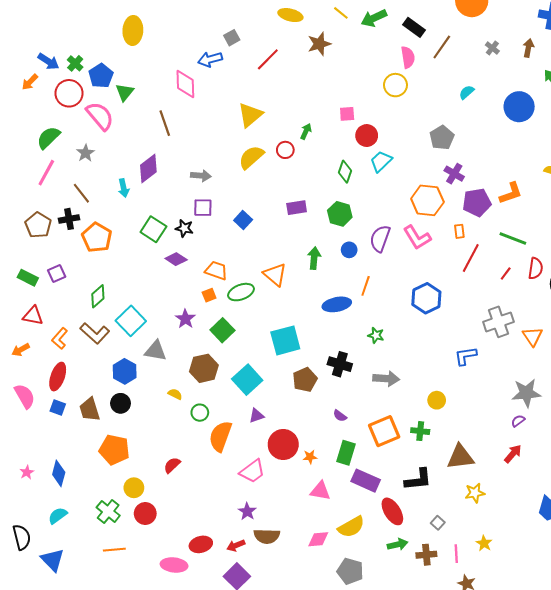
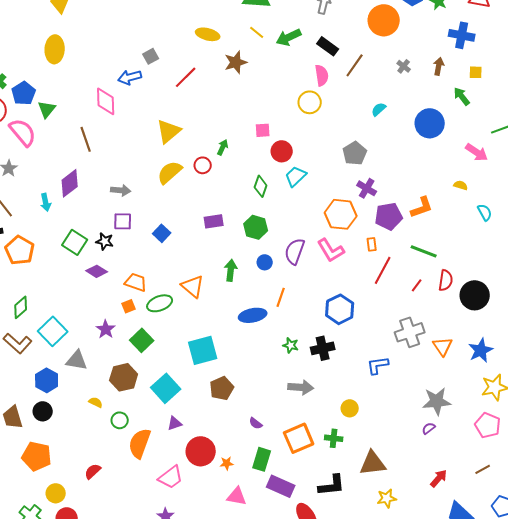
black cross: (340, 364) -> (323, 348), moved, turned -30
red arrow: (513, 454) -> (439, 478), moved

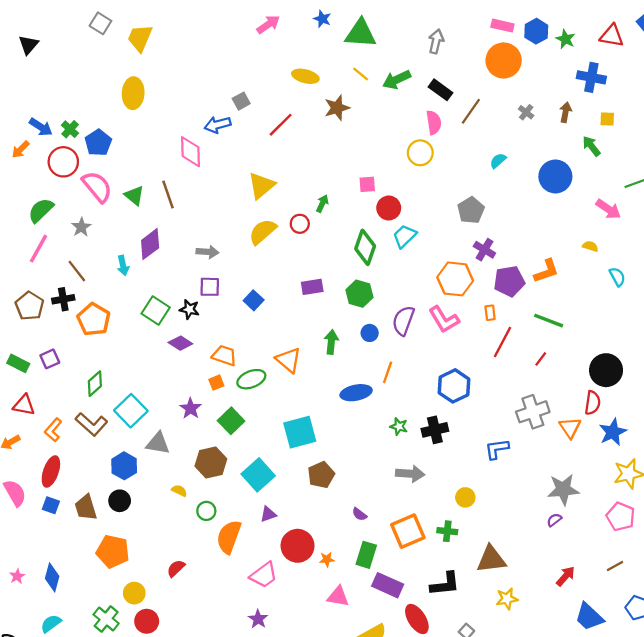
green triangle: (47, 109) -> (134, 196), moved, turned -30
green diamond: (261, 186) -> (365, 247), size x1.4
red semicircle: (446, 280) -> (593, 403), moved

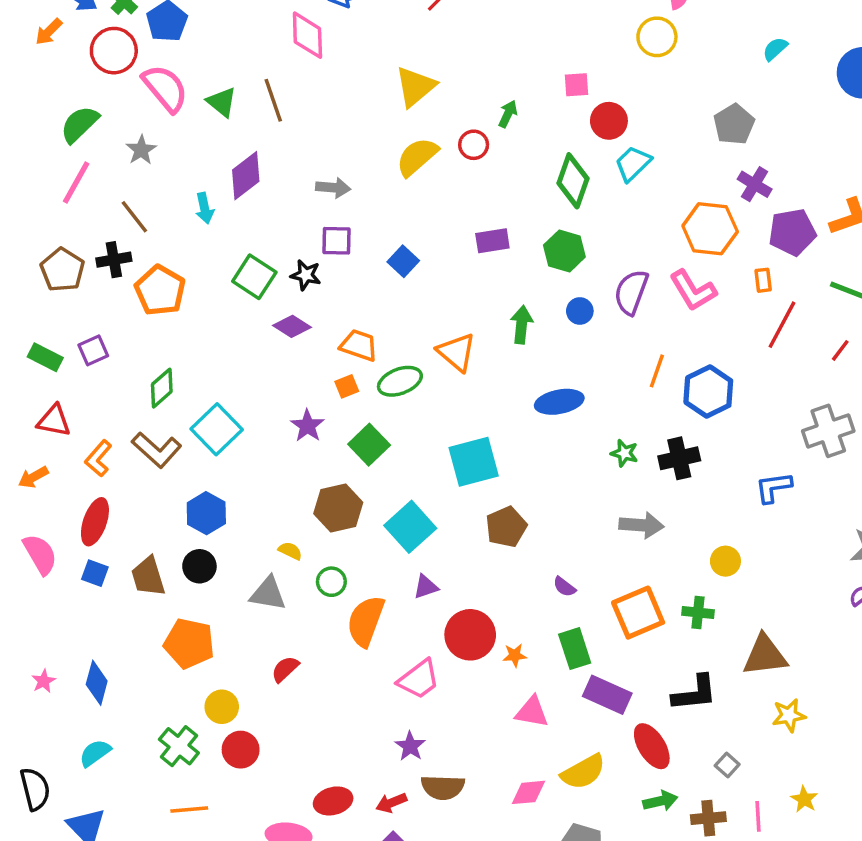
orange line: (388, 372) -> (657, 371), moved
gray triangle: (158, 443) -> (268, 594), moved
green rectangle: (366, 555) -> (575, 649), turned -35

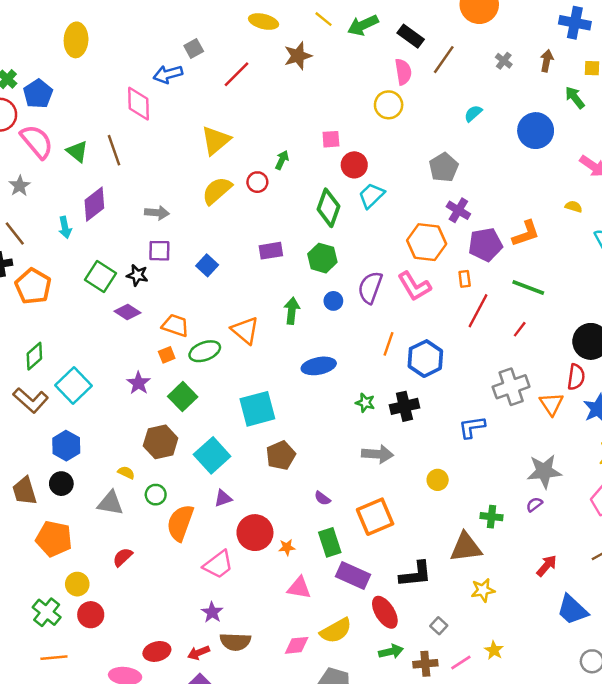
green cross: (698, 613) -> (491, 517), moved
pink line: (758, 816) -> (461, 663), turned 60

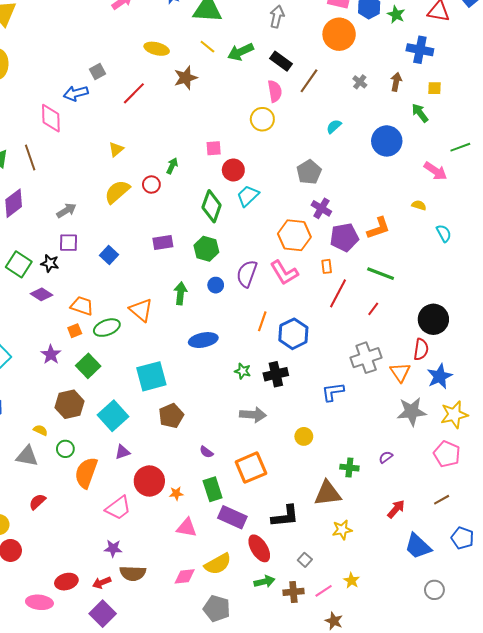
yellow triangle: (216, 140) -> (116, 149), size x0.6
gray arrow: (157, 213) -> (66, 210), turned -36
gray star: (544, 471) -> (412, 412), moved
purple star: (212, 612) -> (113, 548), turned -30

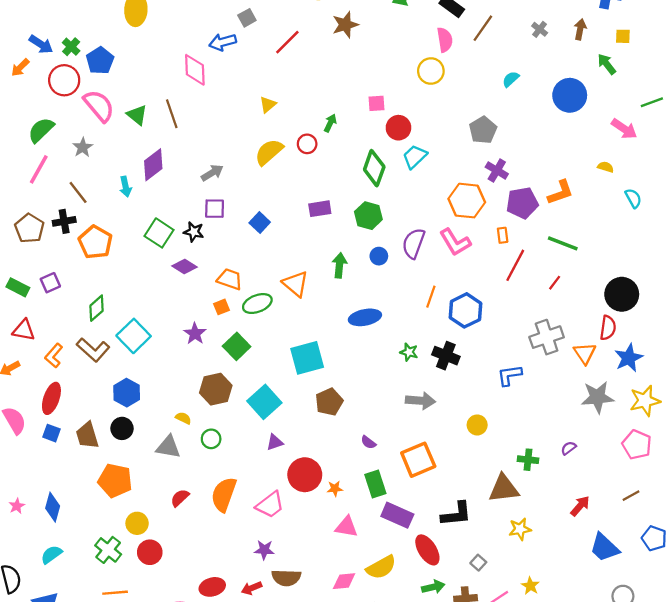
black cross: (276, 374) -> (446, 356), turned 35
orange semicircle: (86, 473) -> (224, 494), moved

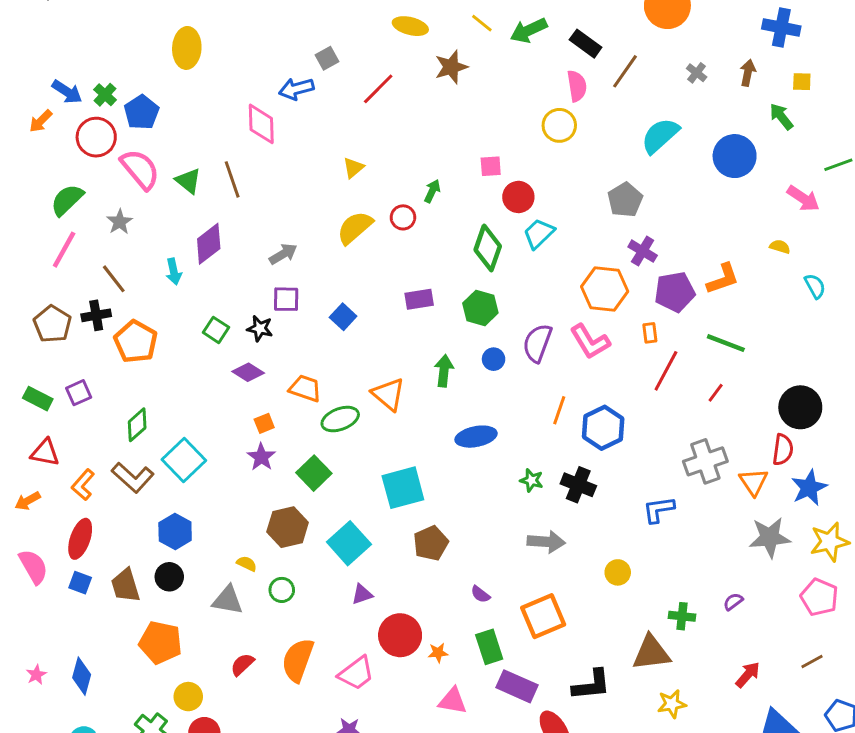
cyan semicircle: (511, 79) -> (660, 136), size x1.8
green square: (159, 233) -> (216, 330), size x0.7
orange square: (221, 307) -> (264, 423), moved

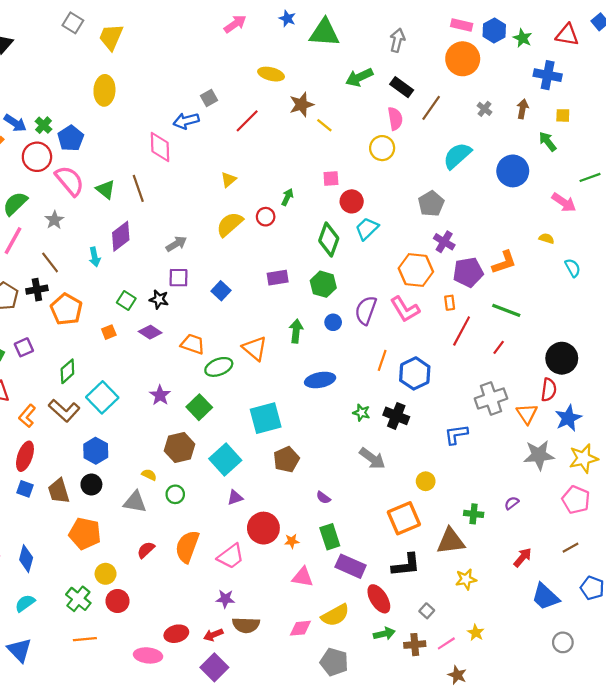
yellow line: (482, 23) -> (324, 125), moved
orange square: (264, 423) -> (109, 332), moved
gray arrow: (546, 542) -> (372, 458), turned 32
orange square: (543, 616) -> (404, 518), moved

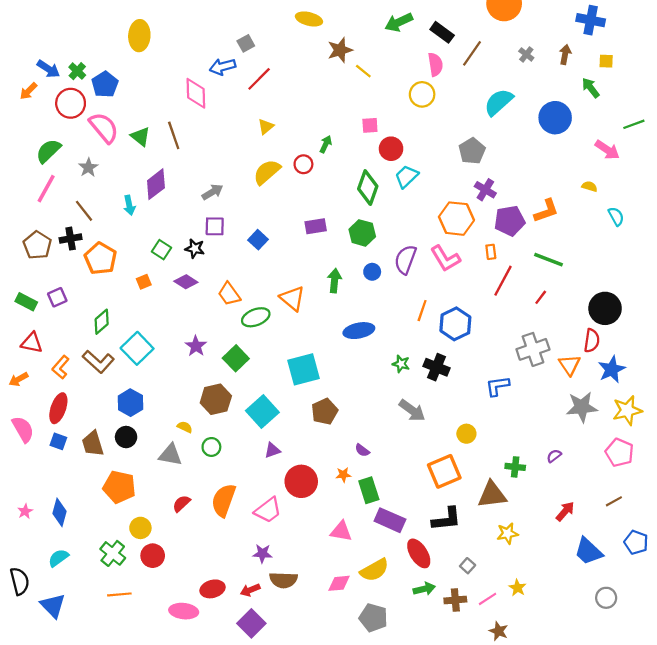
red line: (247, 121) -> (259, 79), moved
orange trapezoid: (193, 344) -> (229, 294), turned -145
orange star: (292, 541) -> (343, 475), moved

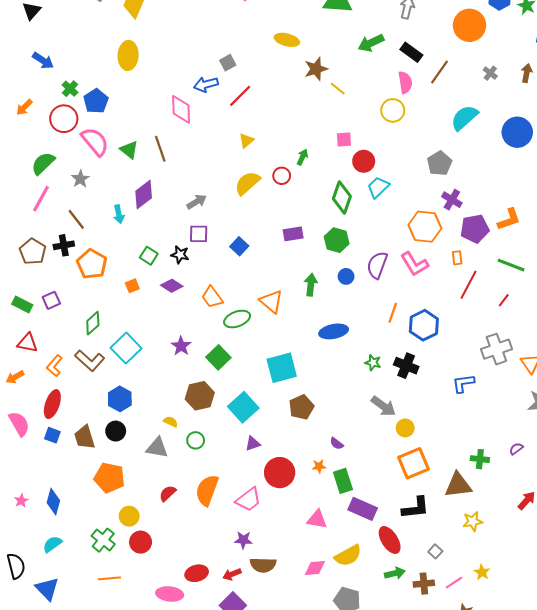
blue arrow: (48, 69) -> (43, 61), moved
yellow circle: (466, 434) -> (405, 428), moved

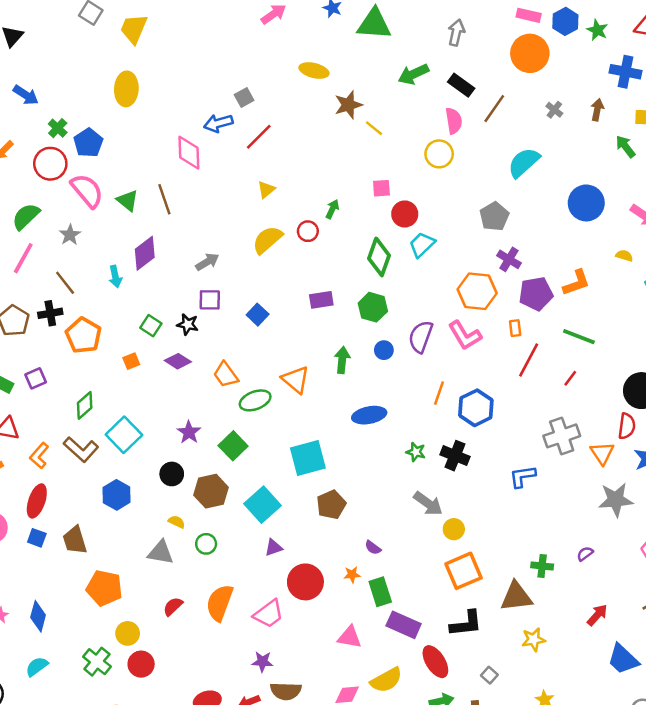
blue circle: (517, 132) -> (586, 203), moved
black circle: (116, 431) -> (172, 474), moved

